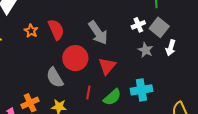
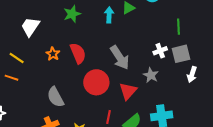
gray square: (159, 27) -> (181, 54), turned 36
gray star: (146, 50) -> (151, 75), moved
gray semicircle: (55, 78) -> (56, 97), moved

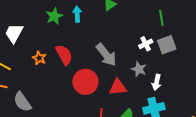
cyan arrow: (109, 15) -> (77, 14), moved
white arrow: (192, 74) -> (157, 82), moved
red triangle: (128, 91) -> (118, 87), turned 48
gray semicircle: (56, 97) -> (22, 102), moved

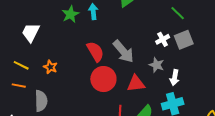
green line: (161, 18) -> (178, 13), turned -35
red semicircle: (64, 55) -> (95, 52), moved
orange star: (39, 58) -> (50, 67), moved
gray semicircle: (22, 102) -> (41, 101), turned -145

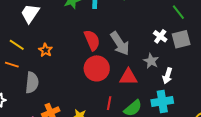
white cross: (163, 39) -> (160, 36), turned -32

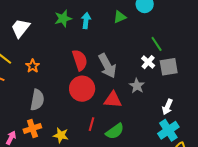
green line: (178, 12) -> (157, 44), moved
white arrow: (167, 76) -> (167, 107), moved
gray semicircle: (32, 83) -> (37, 100), moved
cyan cross: (162, 101) -> (168, 130), moved, turned -30

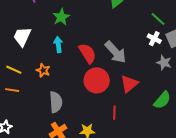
cyan arrow: (86, 21) -> (58, 45), moved
gray star: (137, 86) -> (164, 63), moved
red triangle: (113, 100) -> (129, 84), turned -30
green semicircle: (115, 131) -> (162, 100), moved

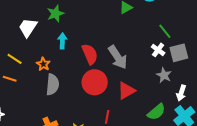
green star: (61, 17) -> (55, 14), moved
gray semicircle: (56, 102) -> (52, 85), moved

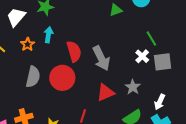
orange star: (43, 64) -> (28, 44), moved
gray star: (164, 75) -> (133, 87), moved
red circle: (95, 82) -> (62, 78), moved

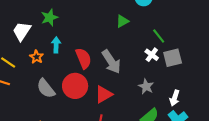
green triangle: (116, 10) -> (122, 21), moved
gray semicircle: (33, 77) -> (46, 88), turned 135
red triangle: (105, 92) -> (104, 94), moved

